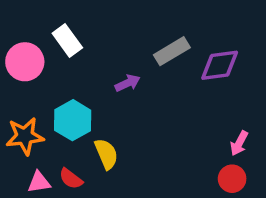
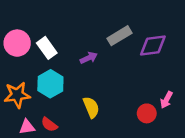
white rectangle: (67, 40) -> (47, 48), moved
yellow semicircle: (106, 154) -> (91, 107), moved
red circle: (232, 179) -> (147, 113), moved

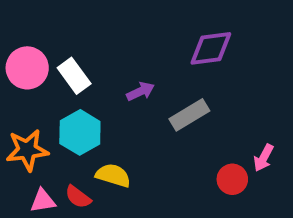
gray rectangle: (120, 36) -> (189, 115), moved
purple diamond: (153, 46) -> (211, 48), moved
yellow semicircle: (91, 107) -> (113, 175), moved, turned -50

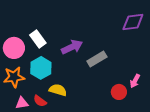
purple diamond: (211, 48) -> (133, 22), moved
pink circle: (27, 68) -> (14, 48), moved
purple arrow: (141, 91) -> (72, 47), size x1.5

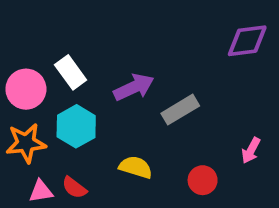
yellow semicircle: (58, 90) -> (136, 167), moved
red circle: (119, 92) -> (203, 180), moved

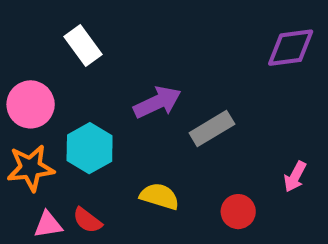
white rectangle: (71, 72) -> (83, 45), moved

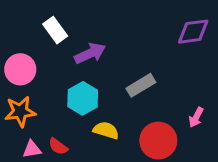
purple arrow: (157, 102) -> (90, 53), moved
cyan hexagon: (90, 148) -> (83, 98), moved
red circle: (238, 212) -> (158, 141), size x1.6

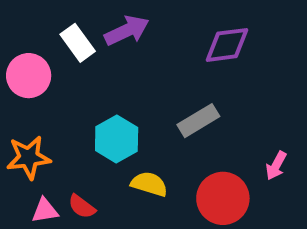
purple diamond: (193, 32) -> (227, 45), moved
purple arrow: (90, 53) -> (127, 31), moved
pink circle: (20, 69) -> (29, 76), moved

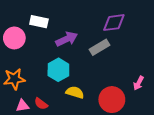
purple arrow: (127, 31) -> (67, 39), moved
white rectangle: (78, 43) -> (39, 22), turned -42
gray rectangle: (198, 121) -> (100, 47), moved

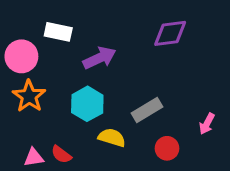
gray rectangle: (100, 47) -> (147, 110), moved
orange star: (14, 79) -> (29, 96), moved, turned -30
red circle: (112, 100) -> (167, 148), size x0.6

